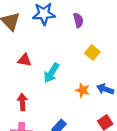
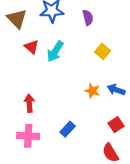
red triangle: (25, 60) -> (32, 47), moved, turned 32
cyan arrow: (51, 73) -> (55, 51), moved

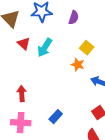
purple semicircle: (88, 18) -> (74, 18), turned 32
orange star: (92, 91) -> (78, 65), moved

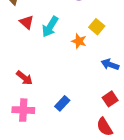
orange star: (78, 65) -> (79, 41), moved
red arrow: (22, 94) -> (24, 78), turned 133

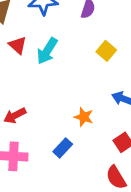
orange star: (79, 41) -> (84, 117), moved
red arrow: (24, 78) -> (15, 116), turned 114

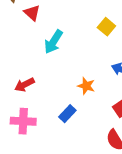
red triangle: (18, 45) -> (32, 13), moved
cyan arrow: (47, 51) -> (53, 42), moved

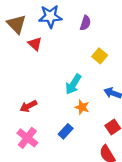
cyan arrow: (53, 42) -> (73, 84), moved
pink cross: (23, 121) -> (27, 138), turned 35

